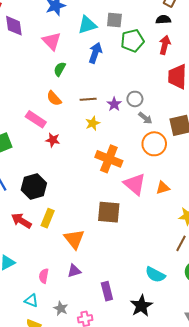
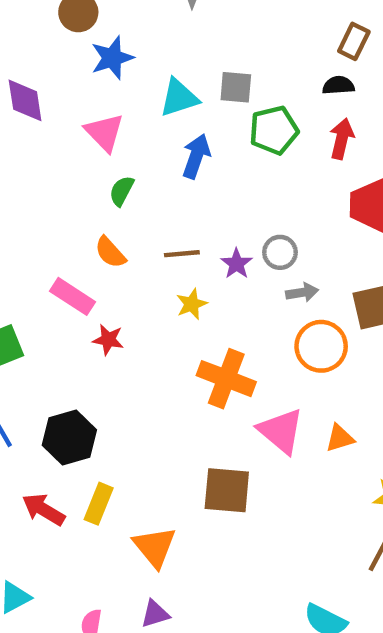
gray arrow: (145, 118) -> (302, 292), turned -48

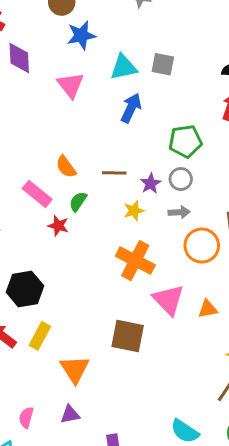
green pentagon: (274, 130) -> (185, 141), moved
green semicircle: (122, 191) -> (78, 202), moved
gray arrow: (302, 292) -> (179, 212), moved
yellow star: (192, 304) -> (134, 211), moved

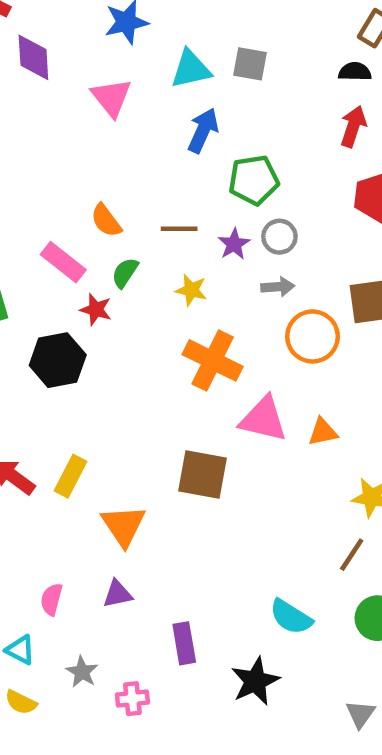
green pentagon: (185, 141) -> (254, 180), moved
yellow star: (134, 211) -> (191, 290), moved, turned 30
black hexagon: (25, 289) -> (58, 360), moved
pink triangle: (168, 300) -> (263, 419), turned -32

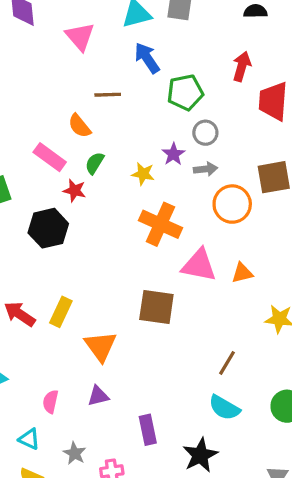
red arrow: (353, 126) -> (242, 66), moved
blue arrow: (203, 131) -> (147, 58), turned -56
brown line: (179, 229) -> (108, 95), moved
purple star: (234, 244) -> (173, 154), moved
brown line: (352, 555) -> (227, 363), moved

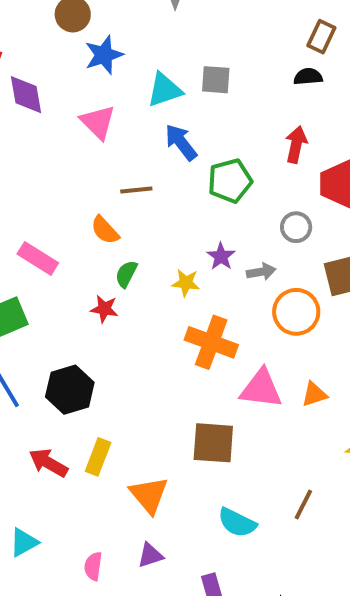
gray circle: (205, 133) -> (296, 227), moved
pink rectangle: (50, 157) -> (38, 258), moved
black hexagon: (48, 228) -> (70, 390), moved
cyan semicircle: (224, 408) -> (237, 523), moved

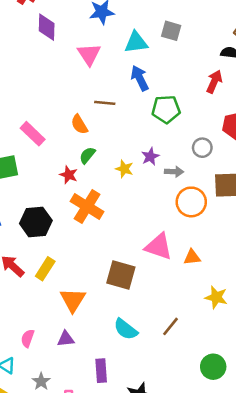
gray square: (216, 80) -> (171, 31), moved
red arrow: (296, 145) -> (214, 82), moved
orange cross: (211, 342) -> (87, 207), moved

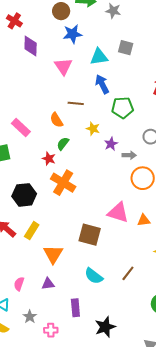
yellow star: (124, 169) -> (93, 129), moved

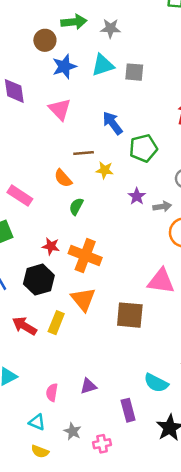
cyan triangle: (99, 57) -> (103, 65), moved
yellow star: (93, 129) -> (105, 170), moved
red star: (49, 159) -> (51, 246), moved
orange triangle: (53, 254) -> (83, 299), moved
cyan semicircle: (94, 276) -> (156, 383), moved

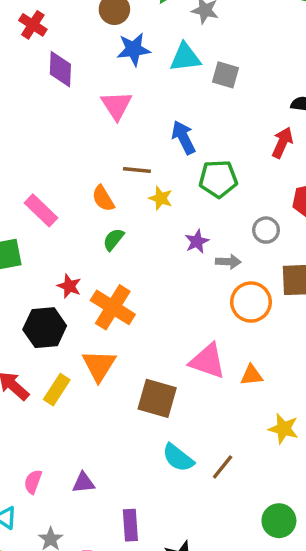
cyan semicircle: (156, 383) -> (178, 458), moved

